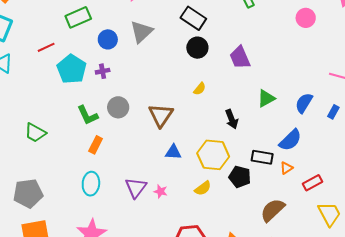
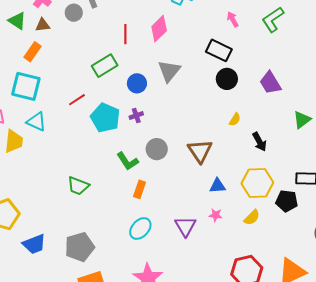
black arrow: (232, 119) -> (259, 142), moved
cyan ellipse: (91, 184) -> (140, 228), turned 45
pink star: (161, 191) -> (216, 215), moved

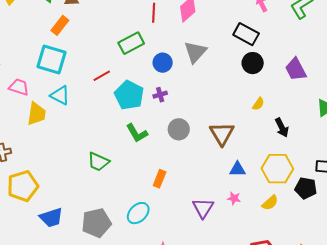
green L-shape: (128, 161) -> (137, 133), moved
orange rectangle: (140, 189) -> (160, 179), moved
cyan ellipse: (140, 228) -> (138, 213), moved

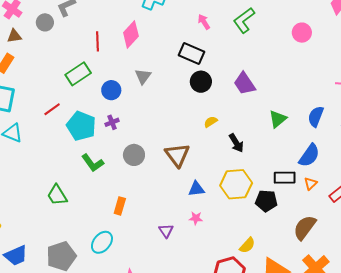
gray triangle: (195, 52) -> (143, 76), size x0.7
yellow semicircle: (258, 104) -> (211, 122), turned -152
green trapezoid: (98, 162) -> (57, 195), turned 40
yellow semicircle: (270, 203) -> (247, 245), moved
purple triangle: (203, 208) -> (166, 231), size x0.7

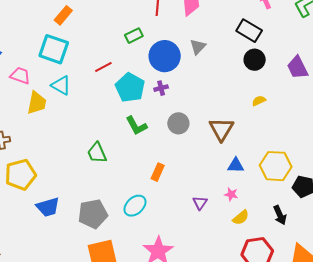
green rectangle: (78, 74) -> (134, 36), size x0.7
blue circle: (111, 90) -> (165, 56), size x1.6
black arrow: (236, 143) -> (280, 215), moved
yellow semicircle: (247, 245) -> (241, 217), moved

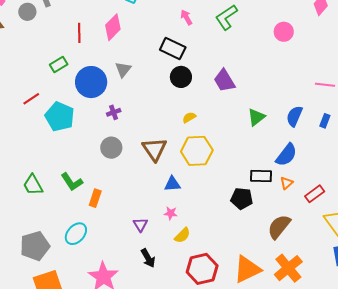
purple cross: (161, 88) -> (114, 112), moved
green L-shape: (136, 126) -> (72, 182), moved
yellow hexagon: (276, 166) -> (197, 151), moved
black arrow: (280, 215) -> (148, 258), moved

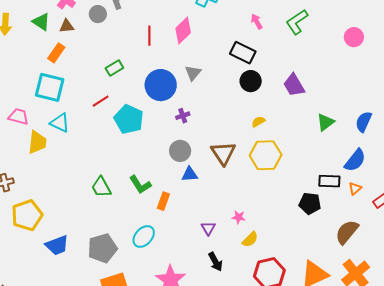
green rectangle: (59, 65) -> (114, 68), moved
blue triangle: (172, 184) -> (190, 174), moved

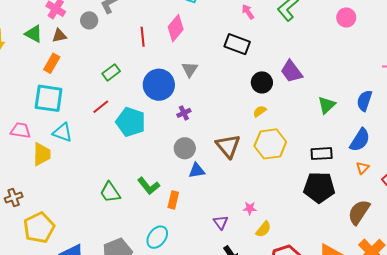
black circle: (251, 81) -> (262, 82), moved
black rectangle: (329, 181) -> (322, 154), moved
black pentagon: (310, 203) -> (319, 187), size x1.4

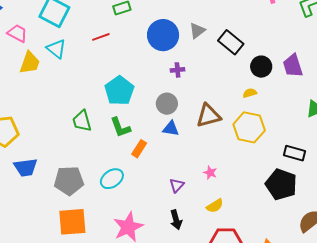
black rectangle: (237, 44) -> (231, 42), moved
cyan pentagon: (131, 122) -> (119, 91), moved
brown triangle: (228, 146) -> (208, 116), turned 36
pink star: (250, 208) -> (210, 173), moved

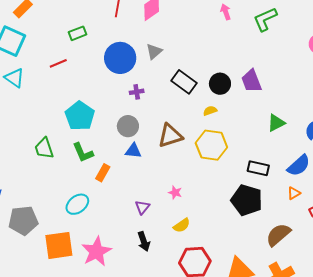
black rectangle: (231, 42) -> (184, 82), moved
gray pentagon: (69, 181) -> (23, 221), moved
orange square: (72, 222) -> (59, 245), moved

